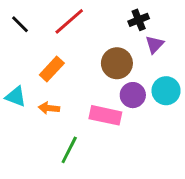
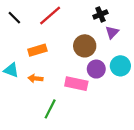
orange rectangle: (52, 69) -> (37, 50), turned 30

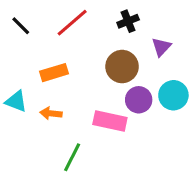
black cross: (100, 14) -> (128, 21), moved

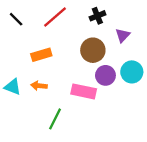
cyan triangle: (16, 101) -> (13, 87), moved

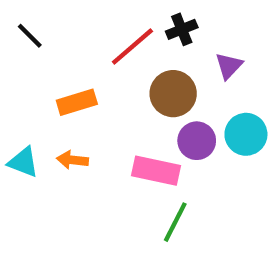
red line: (55, 17) -> (132, 47), moved
green line: (55, 119) -> (175, 222), moved

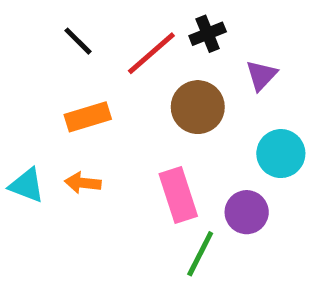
black line: (30, 36) -> (78, 41), moved
purple circle: (197, 141) -> (247, 212), moved
pink rectangle: (156, 171) -> (178, 195), turned 60

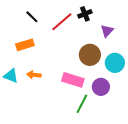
brown circle: (198, 107) -> (90, 55), moved
orange rectangle: (88, 117) -> (25, 45), moved
pink rectangle: (178, 195) -> (73, 80), turned -55

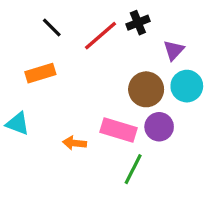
cyan circle: (115, 63) -> (187, 86), moved
orange arrow: (34, 75) -> (75, 143), moved
purple circle: (101, 87) -> (159, 127), moved

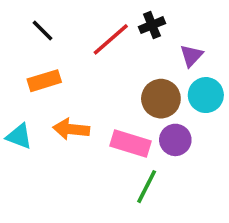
black line: (52, 28) -> (42, 30), moved
orange arrow: (75, 143) -> (71, 129), moved, size x1.4

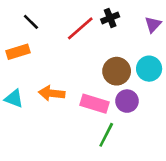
purple triangle: (191, 56) -> (153, 24), moved
orange rectangle: (44, 81) -> (18, 52), moved

